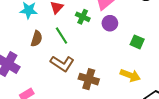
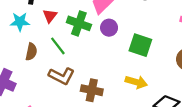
green cross: (83, 17) -> (79, 23), size x1.5
green square: (137, 42) -> (140, 45), size x1.5

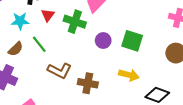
purple circle: (109, 28) -> (103, 41), moved
green line: (58, 46) -> (39, 44), moved
brown semicircle: (31, 52) -> (16, 49), moved, turned 35

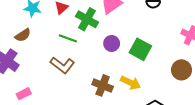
green line: (39, 44) -> (68, 38), moved, turned -42
brown cross: (88, 83) -> (103, 85), moved

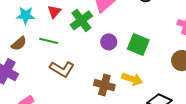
green cross: (87, 19) -> (81, 20), turned 30
green line: (68, 38) -> (49, 41), moved

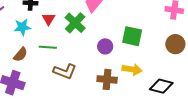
purple circle: (109, 42) -> (105, 46), moved

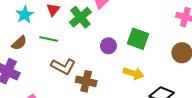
cyan star: (22, 27) -> (25, 15), turned -30
brown cross: (107, 79) -> (86, 81), moved

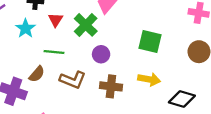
brown semicircle: (19, 43) -> (37, 74), moved
purple circle: (108, 46) -> (101, 54), moved
brown cross: (86, 81) -> (111, 86), moved

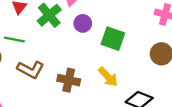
purple circle: (101, 54) -> (83, 23), moved
yellow arrow: (149, 79) -> (108, 77), turned 30

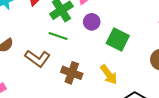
green line: (14, 39) -> (58, 36), moved

